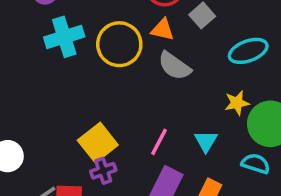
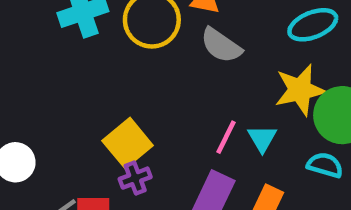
yellow star: (237, 103) -> (300, 90), size x1.6
pink line: (159, 142) -> (226, 137), moved

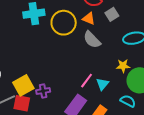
yellow star: (300, 90) -> (123, 66), size x0.6
yellow square: (128, 143) -> (23, 85), moved

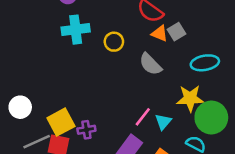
orange triangle: (89, 19) -> (160, 33), moved
yellow circle: (64, 23) -> (114, 42), size x0.6
yellow star: (123, 66) -> (190, 98), size x1.5

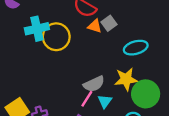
cyan cross: (76, 30) -> (37, 29), moved
yellow circle: (114, 42) -> (56, 37), size x1.6
gray semicircle: (150, 64) -> (94, 84), moved, turned -65

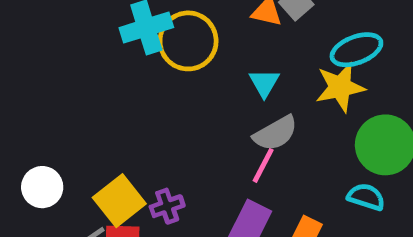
yellow star: (126, 79) -> (340, 87), moved
cyan triangle: (105, 101) -> (264, 83), moved

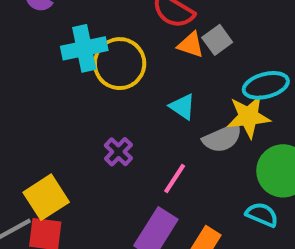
cyan triangle: (264, 83) -> (183, 107), turned -32
gray semicircle: (275, 133) -> (222, 138), moved
purple cross: (167, 206) -> (118, 152), moved, turned -32

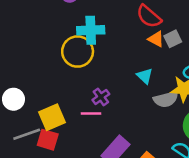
yellow circle: (120, 64) -> (78, 52), moved
pink line: (175, 179) -> (91, 114), moved, turned 48

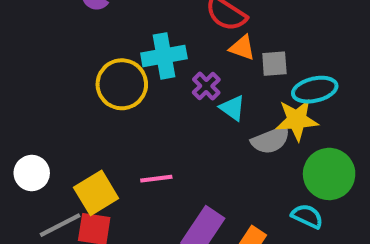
cyan cross: (91, 30) -> (164, 56), moved
gray square: (173, 39) -> (274, 64), moved, turned 30
purple cross: (101, 97) -> (206, 86), moved

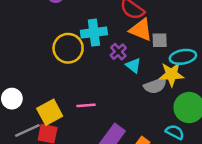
orange triangle: (242, 48) -> (141, 30), size x1.5

